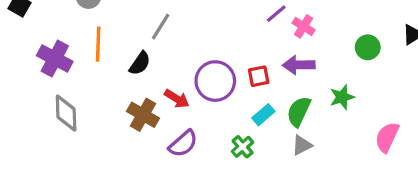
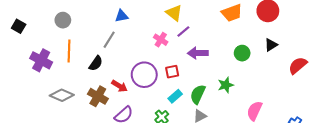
pink cross: (304, 26) -> (161, 40), moved
purple arrow: (299, 65) -> (198, 53), moved
gray diamond: (66, 113) -> (62, 95), moved, turned -65

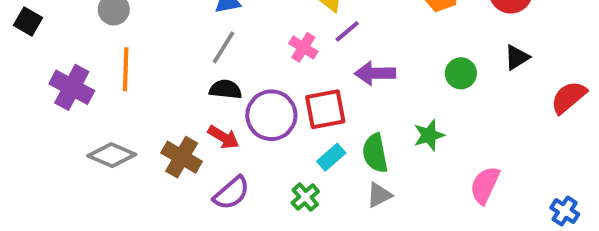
gray line: (109, 40) -> (223, 47), moved
black semicircle: (96, 63) -> (225, 89), moved, turned -119
red square: (172, 72) -> (325, 109), size x1.5
green semicircle: (198, 94) -> (375, 153), turned -36

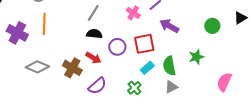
purple arrow: (375, 73) -> (169, 26), turned 30
purple circle: (271, 115) -> (117, 47), size x0.7

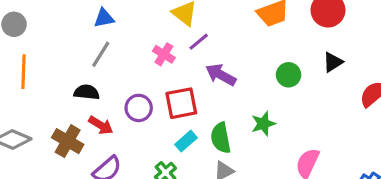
black semicircle: (94, 34) -> (87, 92), moved

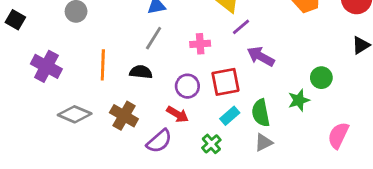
pink cross: (164, 54) -> (200, 44), moved, turned -36
orange line: (23, 72) -> (103, 65), moved
green circle: (289, 75) -> (321, 78), moved
red arrow: (101, 125) -> (178, 114), moved

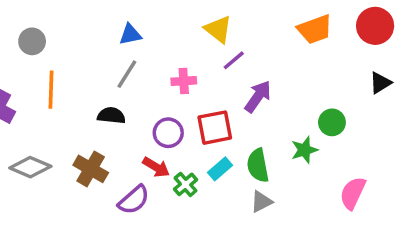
purple arrow: (261, 56) -> (258, 97), turned 96
orange line: (103, 65) -> (51, 90), moved
green cross: (211, 144) -> (185, 184), moved

